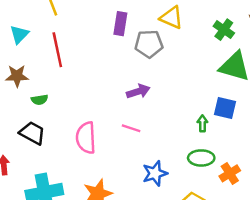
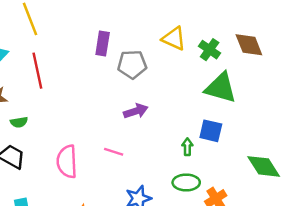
yellow triangle: (171, 18) -> (174, 39), moved
purple arrow: (138, 91) -> (136, 111), moved

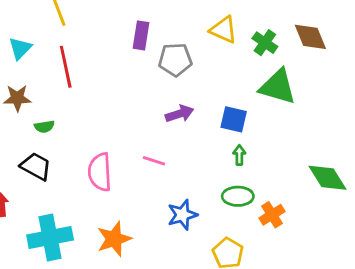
blue square: (211, 131) -> (234, 119), moved

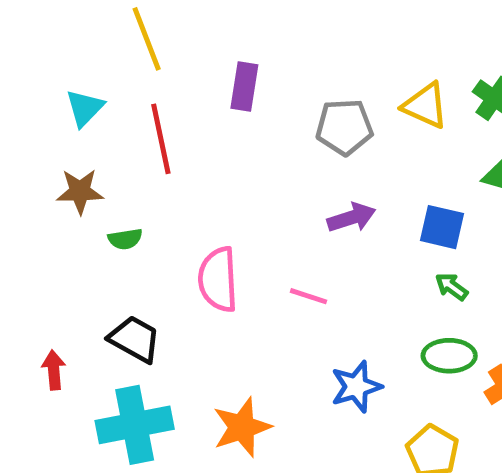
yellow triangle: (224, 30) -> (425, 106), moved
purple rectangle: (141, 35) -> (244, 87), moved
green arrow: (239, 155) -> (452, 287), turned -54
black trapezoid: (36, 166) -> (135, 339), moved
pink semicircle: (100, 172) -> (218, 279), moved

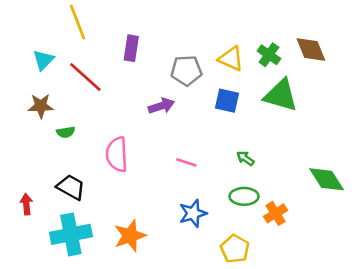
red line: (161, 139) -> (85, 77), turned -36
purple arrow: (351, 218) -> (161, 106), moved
blue square: (442, 227) -> (227, 101), moved
pink line: (309, 296) -> (186, 162), moved

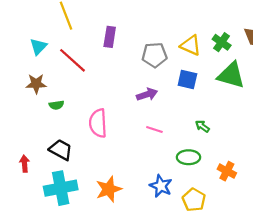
purple arrow: (161, 106) -> (147, 94), moved
green ellipse: (244, 196) -> (189, 157), moved
blue star: (193, 213) -> (161, 186), moved, turned -30
orange cross: (276, 213) -> (227, 171), turned -30

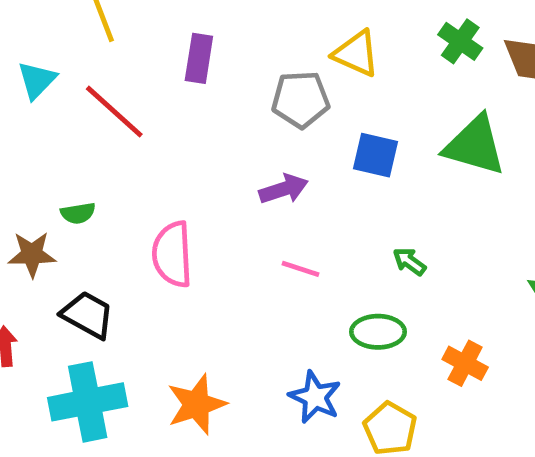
green cross: (222, 42) -> (460, 41), moved
yellow triangle: (191, 45) -> (356, 53), moved
brown star: (36, 84) -> (32, 254), moved

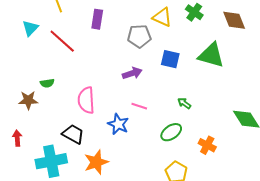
green cross: (460, 41) -> (194, 12), moved
black trapezoid: (88, 315) -> (73, 134), moved
green ellipse: (378, 332) -> (171, 132), turned -35
blue star: (315, 397) -> (118, 124), moved

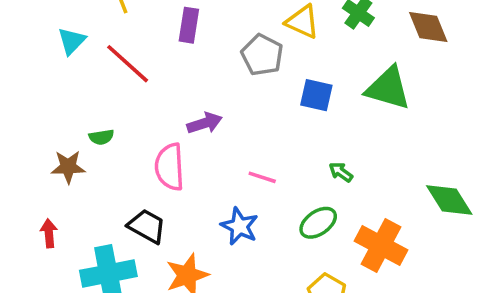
gray pentagon: (139, 36) -> (262, 55), turned 30
purple arrow: (132, 73) -> (205, 123), moved
blue star: (118, 124) -> (239, 226), moved
orange cross: (207, 145) -> (381, 245), size x1.6

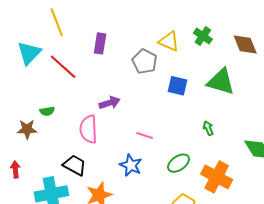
cyan triangle: (72, 41) -> (29, 53), size x1.4
green arrow: (341, 172) -> (208, 128), moved, turned 32

